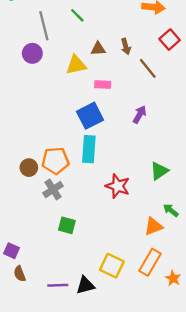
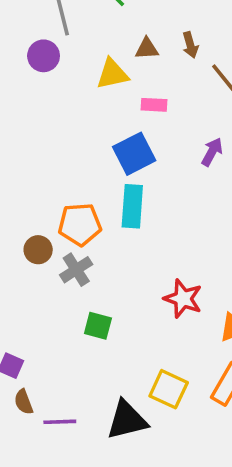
brown circle: (29, 168) -> (38, 250), moved
red star: (118, 186) -> (183, 299), moved
purple line: (58, 285) -> (60, 422), moved
black triangle: (85, 285) -> (127, 420), size x1.4

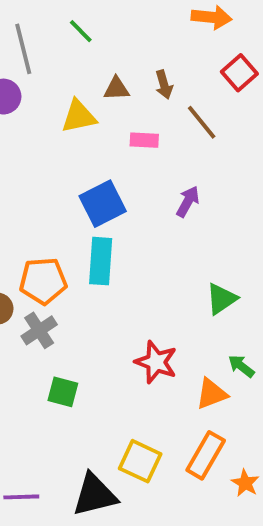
pink rectangle: (154, 105) -> (144, 140), moved

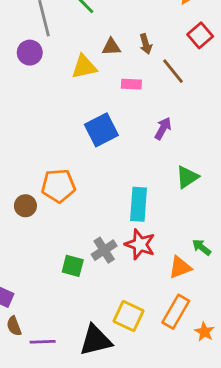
cyan rectangle: (101, 261) -> (139, 204), moved
green triangle: (221, 299) -> (187, 177), moved
gray cross: (39, 330) -> (104, 250), moved

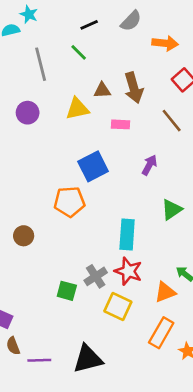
brown arrow: (146, 44) -> (134, 88), size x1.6
purple circle: (30, 53) -> (28, 113), moved
brown line: (173, 71) -> (172, 121), moved
orange pentagon: (58, 186) -> (69, 202), moved
yellow square: (129, 316) -> (118, 307), moved

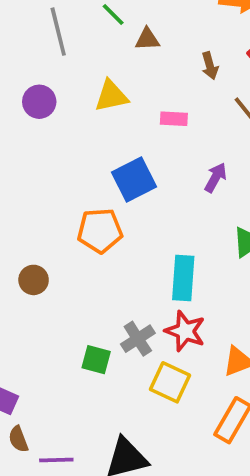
brown arrow: (134, 88) -> (210, 66), moved, size x0.6
brown triangle: (102, 90) -> (147, 39), moved

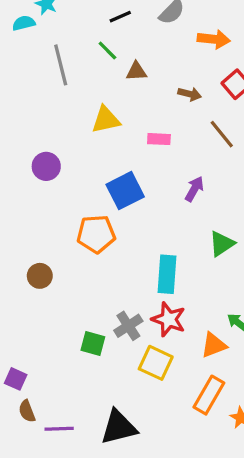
brown arrow: (210, 66) -> (190, 94), turned -60
purple circle: (39, 102) -> (46, 166), moved

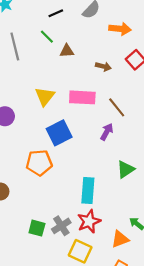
yellow triangle: (106, 120) -> (45, 96), moved, turned -40
brown line: (222, 134) -> (117, 107), moved
pink rectangle: (159, 139) -> (82, 97), size x1.6
red star: (169, 319) -> (89, 221), turned 30
green square: (93, 344) -> (37, 228), moved

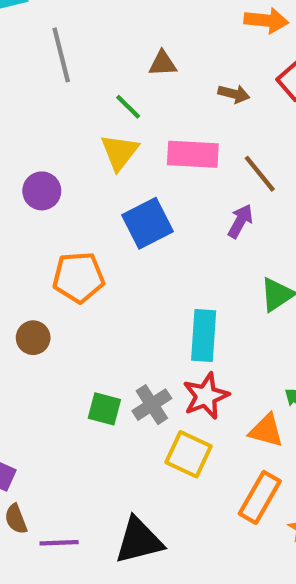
green line: (47, 37) -> (128, 107), moved
orange pentagon: (39, 163) -> (78, 277), moved
orange triangle: (120, 239) -> (266, 430), turned 36

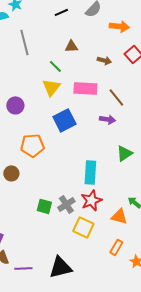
purple arrow: (240, 221) -> (107, 119), turned 70
orange rectangle: (260, 497) -> (116, 247), size x0.7

